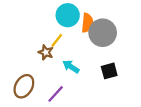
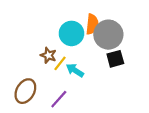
cyan circle: (68, 15) -> (71, 33), moved
yellow line: (57, 40) -> (60, 63), moved
black square: (109, 71) -> (115, 59), moved

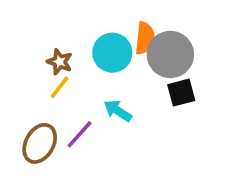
brown star: (48, 55) -> (60, 62), moved
yellow line: (60, 63) -> (60, 87), moved
purple line: (59, 99) -> (80, 134), moved

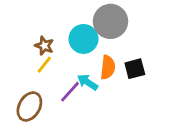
orange semicircle: (145, 38) -> (108, 67), moved
gray circle: (170, 54) -> (110, 21), moved
purple line: (80, 134) -> (70, 92), moved

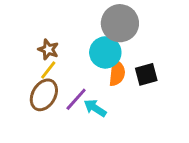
cyan circle: (83, 39) -> (105, 52), moved
cyan arrow: (88, 82) -> (95, 108), moved
brown ellipse: (29, 107) -> (44, 95), moved

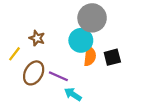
yellow line: (48, 70) -> (15, 54), moved
purple line: (76, 99) -> (58, 76), turned 72
cyan arrow: (95, 108) -> (73, 94), moved

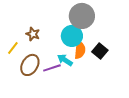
black square: (112, 57) -> (100, 51), turned -35
purple line: (58, 76) -> (52, 68), turned -42
cyan arrow: (73, 94) -> (65, 60), moved

